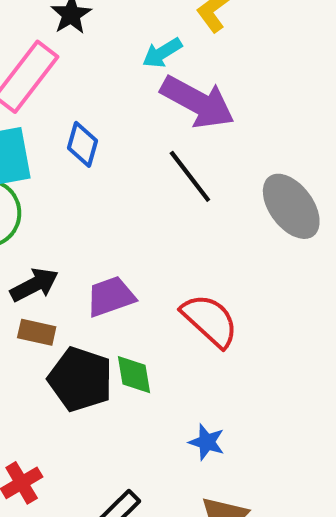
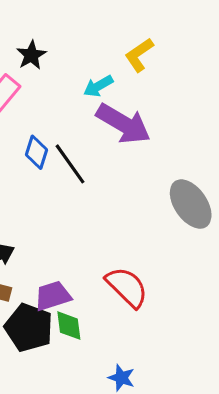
black line: (190, 176) -> (70, 164), moved
purple trapezoid: (111, 297) -> (53, 296), moved

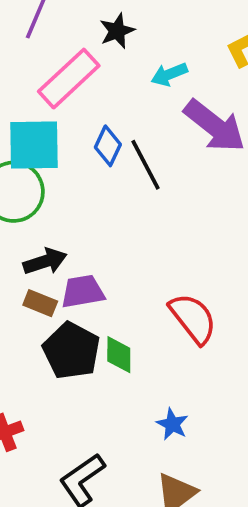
cyan arrow: (98, 86) -> (169, 74), moved
purple trapezoid: (53, 296) -> (83, 292), moved

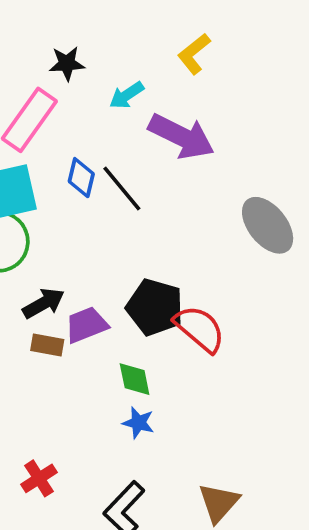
black star: (117, 31) -> (67, 63), turned 30
black pentagon: (71, 351) -> (155, 307), moved
blue star: (172, 424) -> (138, 423), moved

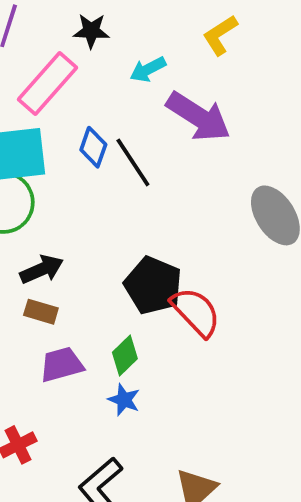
purple trapezoid: (86, 325) -> (62, 365), moved
green diamond: (135, 379) -> (125, 356), turned 51

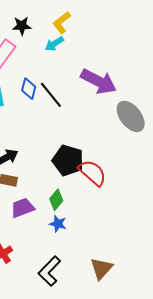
yellow L-shape: (220, 35) -> (62, 23), moved
purple arrow: (198, 117) -> (99, 81), moved

